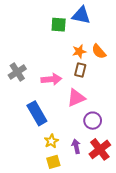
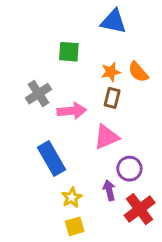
green square: (59, 25) -> (69, 52), moved
gray cross: (17, 72) -> (39, 94), moved
purple arrow: (76, 146) -> (109, 190), moved

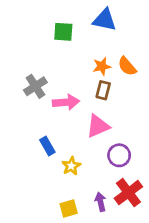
green square: (69, 52) -> (63, 32), moved
blue rectangle: (52, 159) -> (47, 146), size x0.6
purple arrow: (109, 190) -> (100, 202), moved
yellow star: (72, 198) -> (71, 166), moved

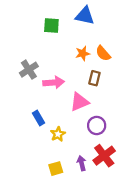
brown rectangle: (103, 90) -> (94, 78), moved

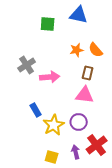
pink triangle: (79, 102) -> (85, 95), moved, turned 30
purple circle: (97, 126) -> (79, 122), moved
yellow star: (58, 134) -> (54, 125), size x1.5
yellow square: (56, 169) -> (52, 157), turned 32

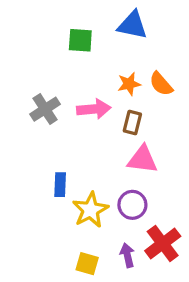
brown rectangle: (88, 73) -> (132, 123), moved
pink arrow: (50, 77) -> (94, 109), moved
blue rectangle: (36, 110) -> (60, 185), turned 32

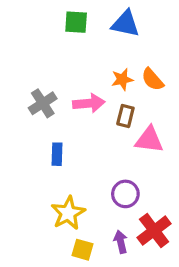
green square: (80, 40) -> (76, 22), moved
pink triangle: (142, 159) -> (149, 140), moved
blue rectangle: (60, 185) -> (57, 154), moved
yellow star: (90, 210) -> (68, 213), moved

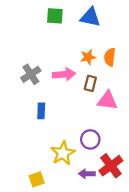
orange semicircle: (152, 79) -> (110, 57), turned 48
yellow star: (68, 213) -> (63, 153), moved
purple arrow: (121, 242) -> (87, 174), turned -77
yellow square: (82, 250) -> (37, 179), moved, turned -35

